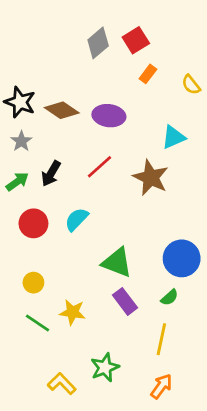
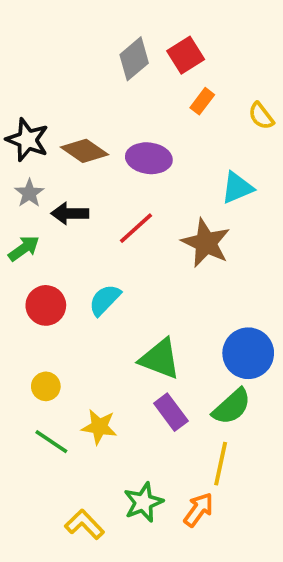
black arrow: (51, 174) -> (70, 213), moved, turned 60
green semicircle: (169, 297) -> (232, 407), size x1.6
orange arrow: (161, 386) -> (199, 510), moved

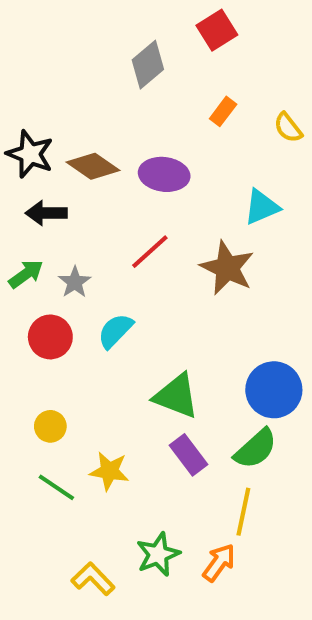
red square: (186, 55) -> (217, 30), moved
gray star: (29, 193) -> (75, 282), moved
black arrow: (70, 213) -> (46, 213), moved

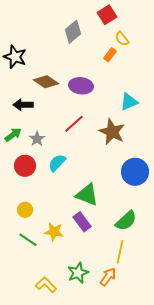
yellow semicircle: (288, 128) -> (122, 39), moved
black star: (30, 154) -> (15, 57), moved
blue circle: (274, 390) -> (135, 172), moved
purple rectangle: (189, 455) -> (82, 222), moved

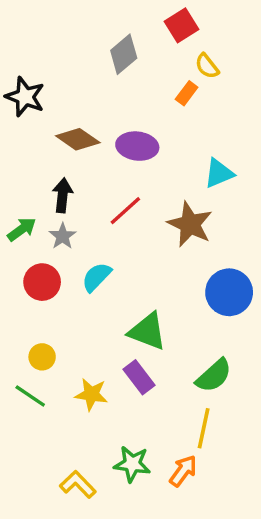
black arrow: (23, 105) -> (62, 195), moved, turned 96
green line: (28, 240) -> (30, 396), moved
green star: (78, 273) -> (132, 464), turned 30

